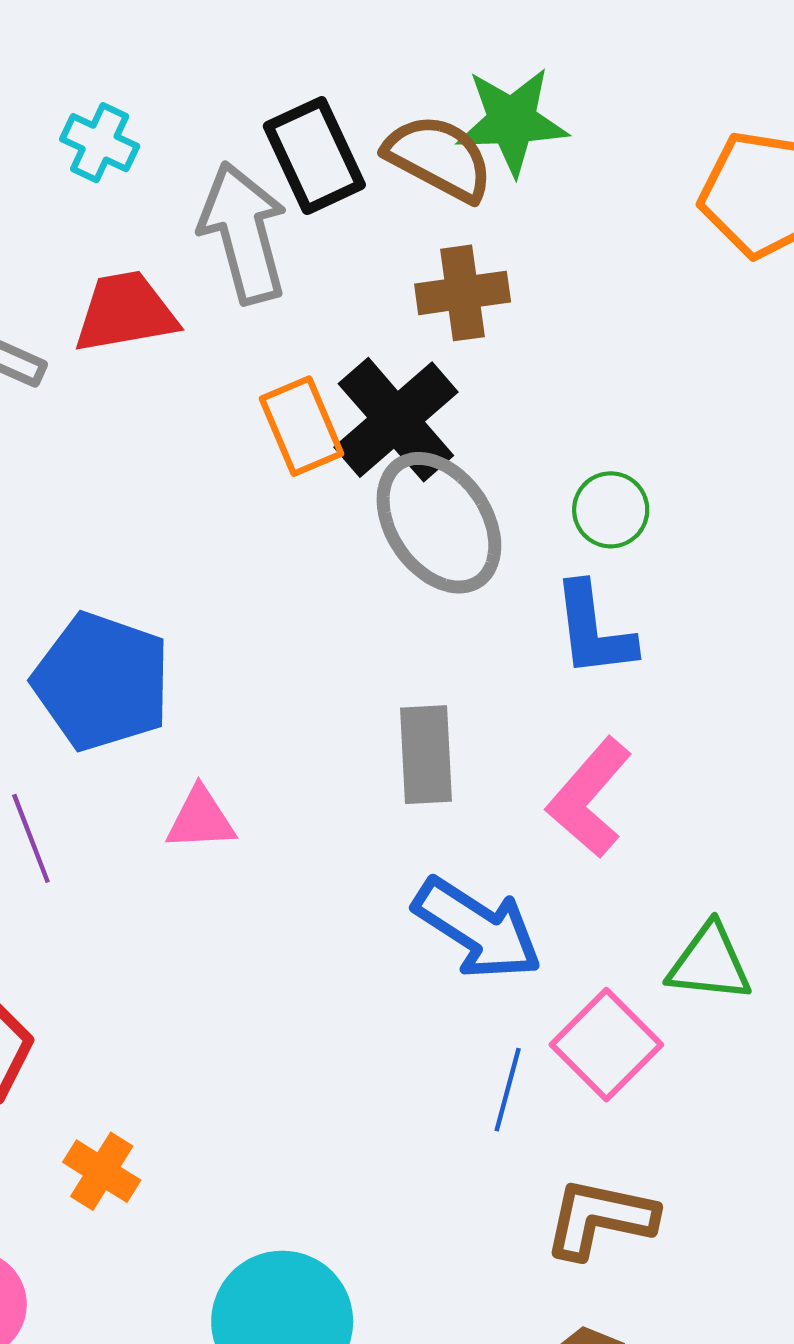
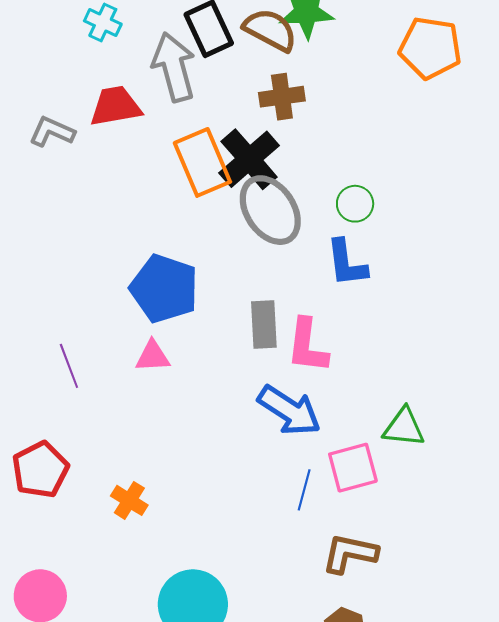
orange rectangle: (301, 426) -> (202, 162), size x1.4
blue pentagon: (102, 682) -> (164, 289), moved
pink L-shape: (589, 798) -> (307, 346), moved, turned -34
pink square: (606, 1045) -> (353, 468), turned 30
orange cross: (102, 1171) -> (129, 500), moved

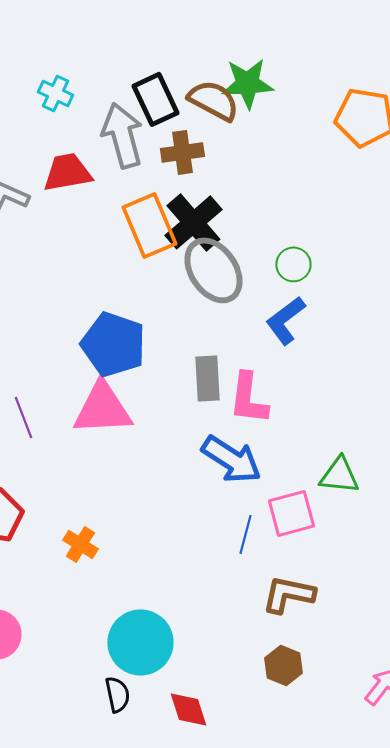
brown cross: (282, 97) -> (182, 152), moved
blue L-shape: (347, 263) -> (285, 320), turned 60
pink triangle: (153, 356) -> (102, 408), size x1.8

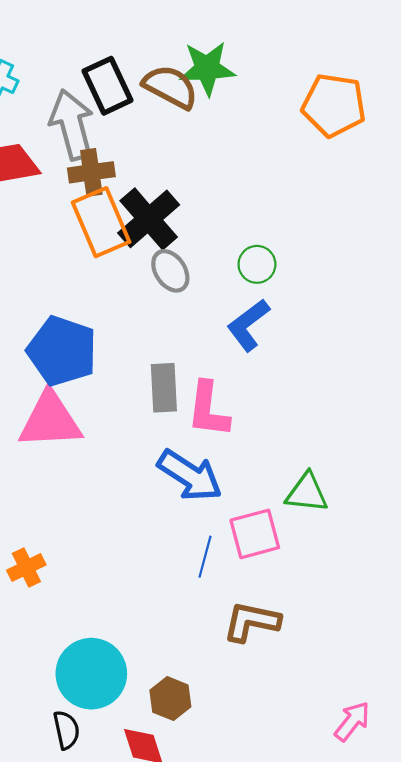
brown cross: (182, 152) -> (91, 172), moved
gray ellipse: (213, 270) -> (170, 271), size x0.6
orange cross: (80, 544) -> (26, 568), turned 32
brown hexagon: (283, 665) -> (170, 699), moved

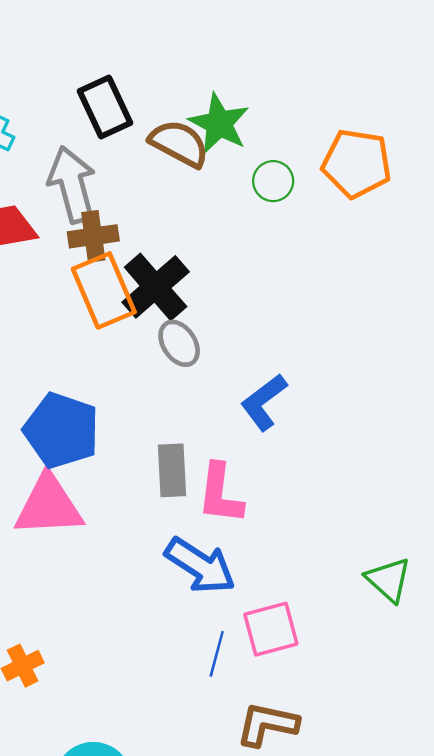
green star: (207, 68) -> (219, 123), turned 30
black rectangle: (108, 86) -> (105, 107), moved
green circle: (257, 264) -> (273, 181), moved
green triangle: (307, 493) -> (388, 580), moved, turned 36

